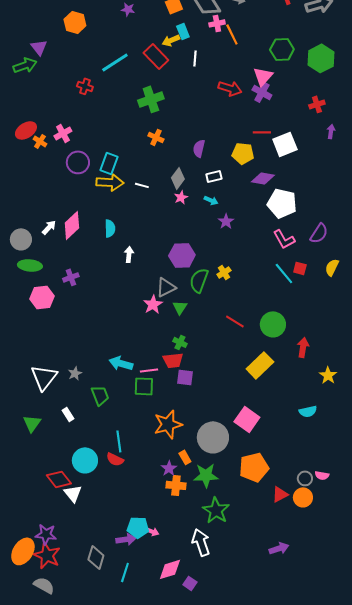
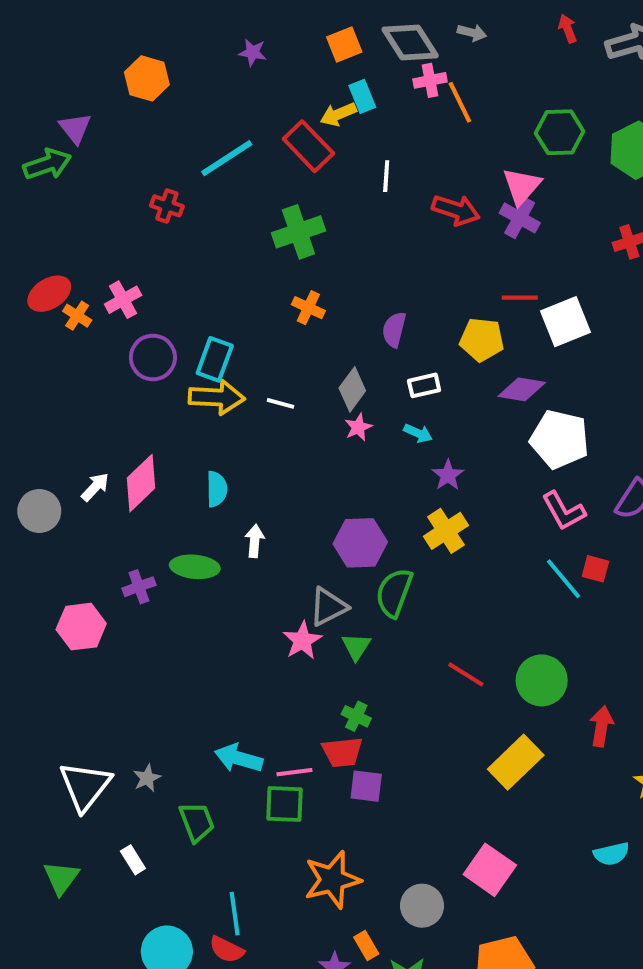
white line: (195, 58) -> (386, 176), moved
green ellipse: (30, 265) -> (195, 567), moved
yellow cross: (224, 272) -> (446, 531), moved, size x1.5
gray circle: (213, 437) -> (422, 906), size x0.7

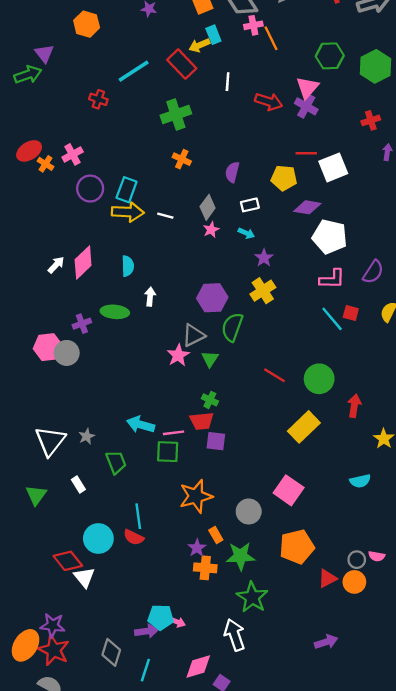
gray circle: (39, 511) -> (67, 353), moved
pink L-shape: (564, 511) -> (332, 279), turned -60

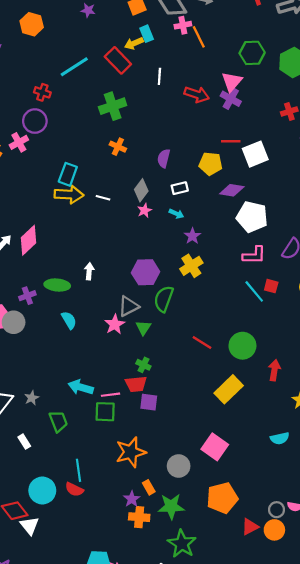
purple circle: (90, 189) -> (35, 121), moved
cyan semicircle: (128, 266) -> (69, 320), moved, turned -30

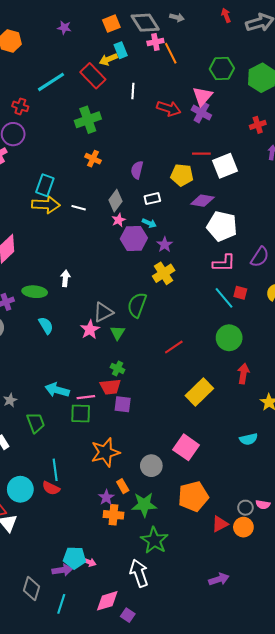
purple hexagon: (146, 272) -> (134, 238), moved
red line: (202, 343) -> (174, 347), turned -66
green circle: (242, 346) -> (229, 338), moved

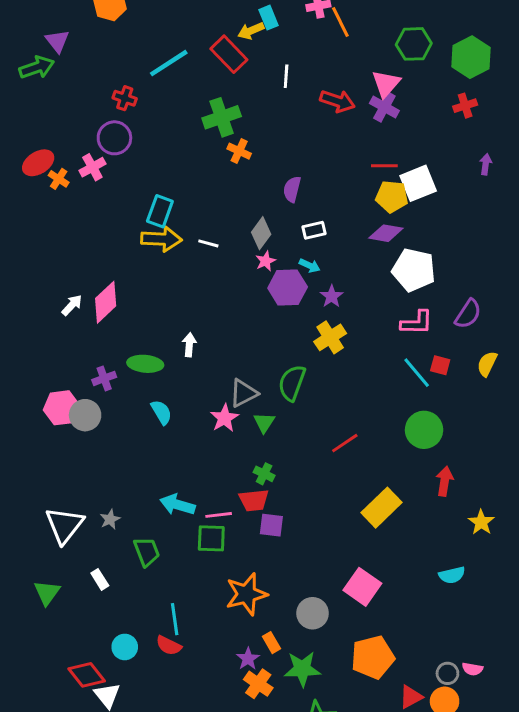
red cross: (258, 125) -> (465, 106), moved
orange cross: (93, 159) -> (239, 151), moved
yellow pentagon: (182, 175) -> (392, 197), moved
cyan circle: (20, 489) -> (125, 647), size x0.7
orange cross: (113, 515) -> (258, 684), turned 30

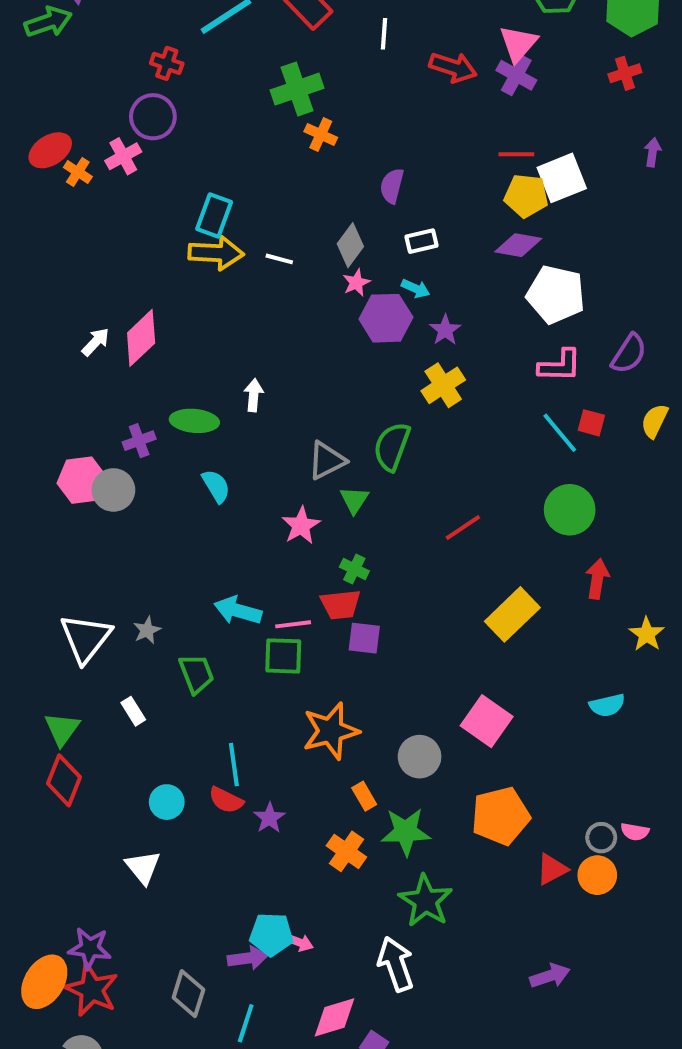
pink star: (224, 418) -> (301, 526), moved
purple star: (248, 659) -> (269, 818), moved
red diamond: (87, 675) -> (64, 780), moved, turned 60

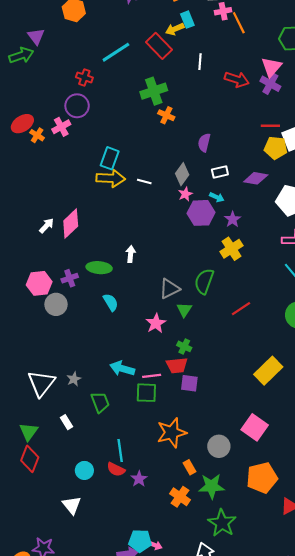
purple diamond: (518, 245) -> (256, 178), moved
pink hexagon: (82, 480) -> (39, 283), moved
red line: (463, 528) -> (241, 309), moved

